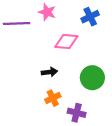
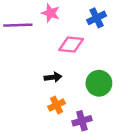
purple cross: (77, 113) -> (82, 121), turned -30

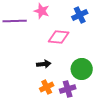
purple cross: (82, 121) -> (68, 89), moved

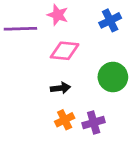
pink diamond: (59, 37) -> (65, 51), moved
green circle: (82, 69) -> (113, 77), moved

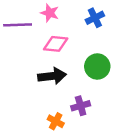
black arrow: (60, 88) -> (52, 76), size x1.6
orange cross: (65, 120) -> (56, 121), moved, turned -35

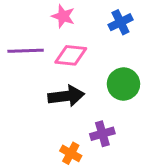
purple line: (18, 25) -> (26, 51), moved

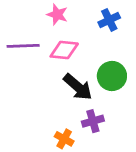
black arrow: (66, 96) -> (78, 87), moved, turned 48

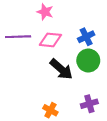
blue cross: (109, 20) -> (86, 37), moved
purple cross: (93, 121) -> (89, 104), moved

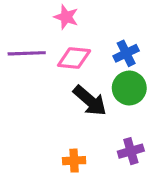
orange cross: (50, 110) -> (74, 161), turned -32

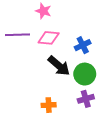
blue cross: (126, 53) -> (83, 45), moved
green circle: (129, 88) -> (85, 74), moved

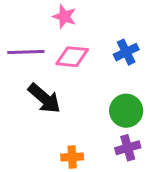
blue cross: (83, 45) -> (126, 52), moved
black arrow: (59, 66) -> (44, 98), moved

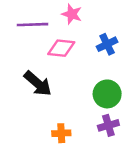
pink star: (64, 17) -> (72, 14), moved
purple line: (26, 52) -> (33, 25), moved

